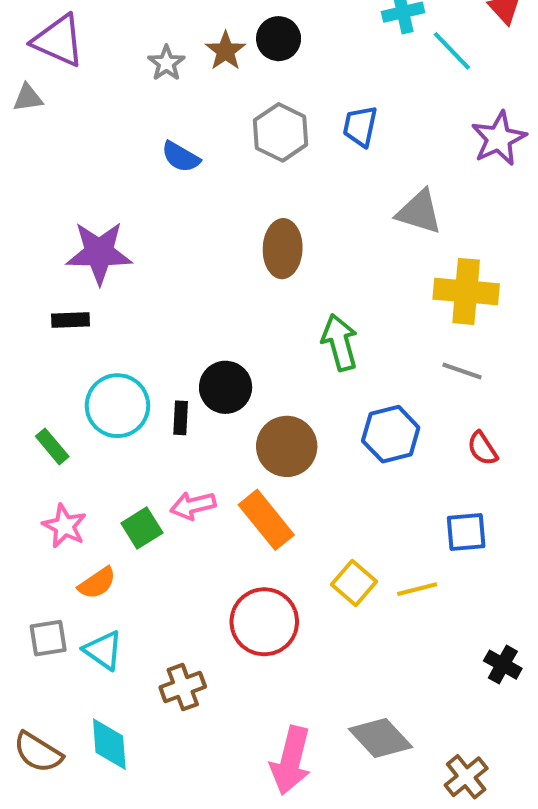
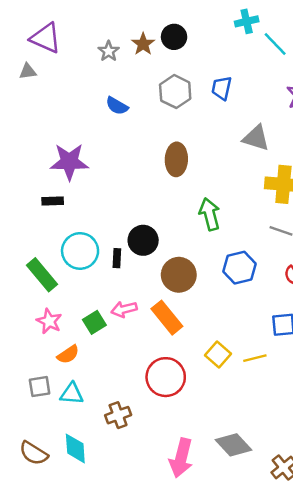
green rectangle: (52, 446) -> (42, 275), size x1.6
cyan triangle: (103, 650) -> (72, 394), turned -30

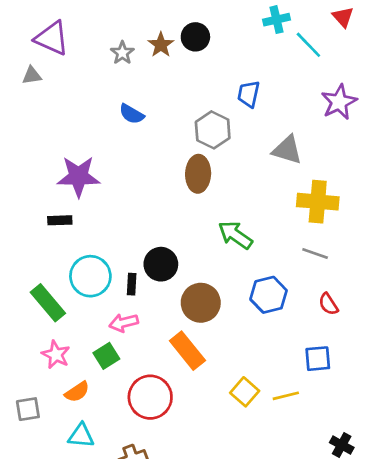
gray hexagon: (175, 92) -> (213, 130), moved
green arrow: (210, 214) -> (235, 235), turned -40
pink arrow: (124, 309) -> (124, 323), moved
red circle: (166, 377) -> (150, 397), moved
gray square: (40, 387) -> (28, 409), moved

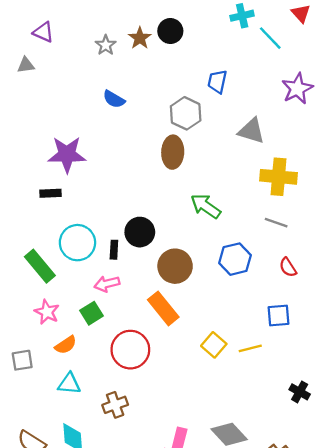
purple triangle: (52, 38) -> (43, 32), size x0.7

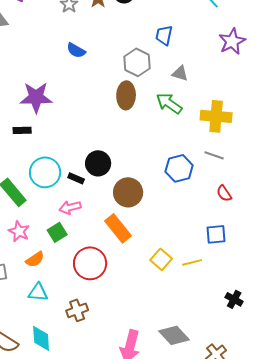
gray triangle: (251, 131) -> (180, 73), moved, size x0.7
green arrow: (206, 206) -> (169, 103), moved
black rectangle: (114, 250) -> (76, 178), turned -70
blue hexagon: (235, 259) -> (179, 168), moved

